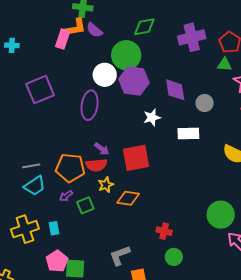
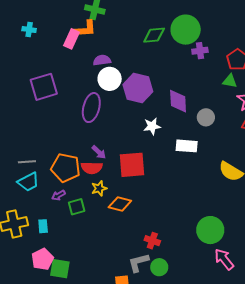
purple semicircle: (94, 30) -> (102, 60), moved, turned 126
purple cross: (192, 37) -> (200, 51), size x0.6
cyan cross: (12, 45) -> (29, 30), moved
green circle: (126, 55) -> (186, 30), moved
gray L-shape: (120, 255) -> (139, 263), moved

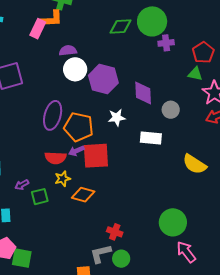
purple ellipse: (91, 108) -> (53, 115), moved
purple arrow: (99, 152) -> (76, 151), moved, turned 112
orange pentagon: (66, 168) -> (79, 127), moved

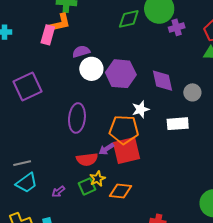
orange pentagon: (79, 127) -> (124, 130), moved
green square: (40, 197) -> (87, 186), moved

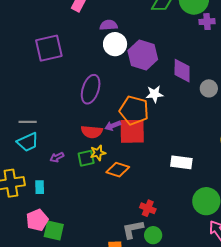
white rectangle: (178, 124) -> (181, 162), moved

